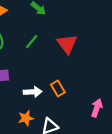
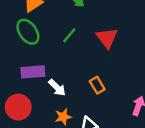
white arrow: (33, 92) -> (57, 88), moved, turned 48

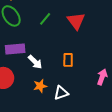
orange rectangle: (97, 85) -> (68, 60), turned 32

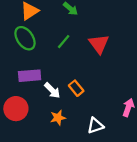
orange rectangle: (68, 60) -> (76, 88), moved, turned -40
white triangle: (61, 93) -> (95, 126), moved

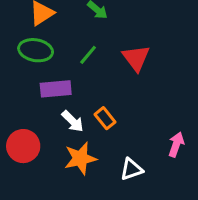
green ellipse: (25, 38) -> (36, 50), turned -45
purple rectangle: (30, 76) -> (56, 89), moved
orange star: (58, 118) -> (80, 158), size x1.5

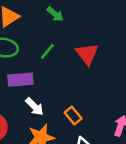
orange rectangle: (105, 118) -> (73, 116), moved

